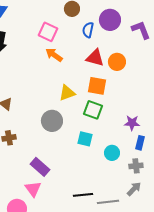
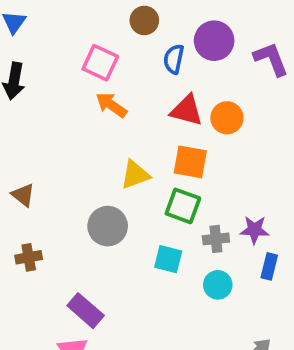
gray cross: (136, 166) -> (216, 239), moved

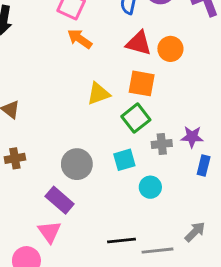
green square: (183, 206) -> (136, 118), turned 32
gray circle: (108, 226) -> (77, 164), moved
cyan square: (168, 259) -> (124, 160), turned -30
cyan circle: (218, 285) -> (150, 187), moved

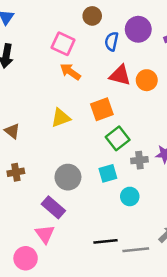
orange square: (142, 83) -> (102, 109), moved, turned -30
yellow triangle: (98, 94) -> (61, 118), moved

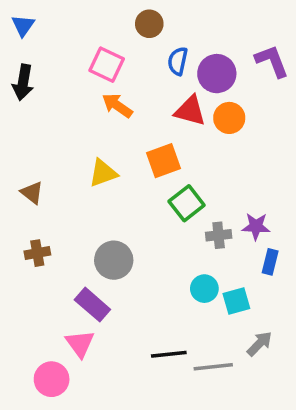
purple circle: (138, 29) -> (217, 74), moved
cyan square: (108, 173) -> (236, 301), moved

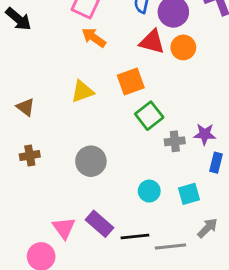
black arrow: (23, 82) -> (18, 19), turned -60
cyan circle: (204, 289) -> (149, 191), moved
purple rectangle: (92, 305) -> (99, 224), moved

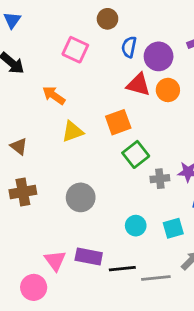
orange arrow: (94, 38) -> (54, 95), moved
brown cross: (30, 155) -> (23, 192), size x1.4
purple rectangle: (99, 224) -> (89, 256), turned -30

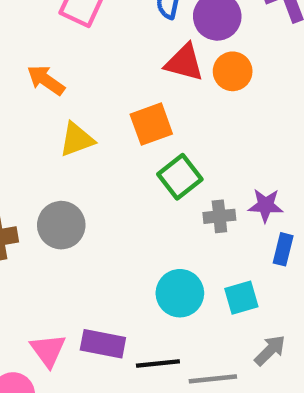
gray circle: (81, 197) -> (61, 225), moved
cyan circle: (136, 226) -> (180, 293), size x1.4

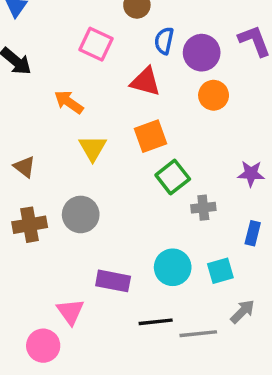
red triangle: (184, 63) -> (145, 82), moved
yellow triangle: (77, 139) -> (93, 148), turned -40
purple star: (266, 205) -> (251, 174), moved
purple rectangle: (103, 344) -> (113, 281), moved

